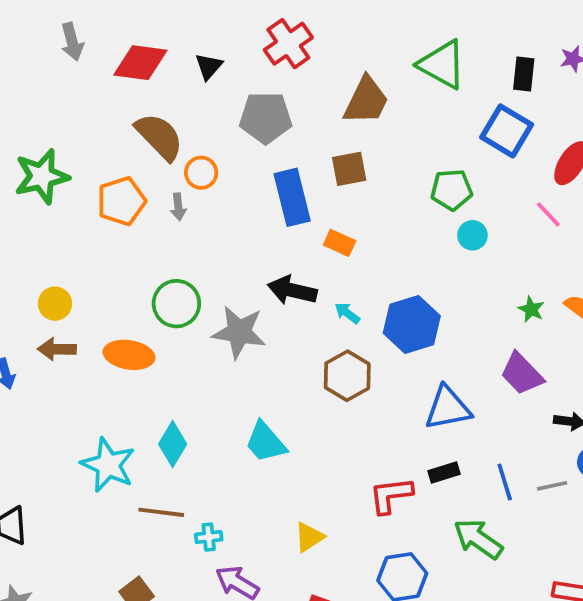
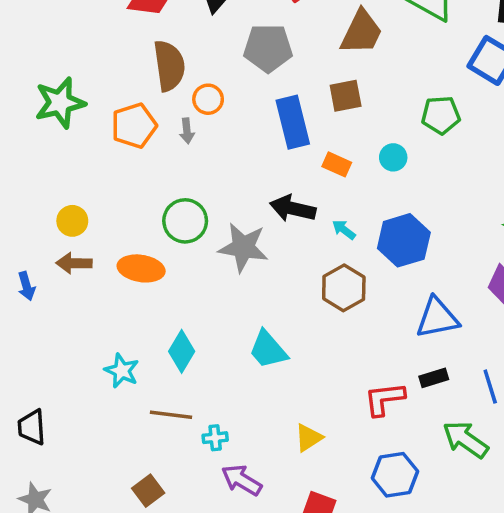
brown semicircle: (159, 137) -> (169, 66), turned 36
cyan circle: (472, 235) -> (393, 157), moved
cyan star: (108, 465) -> (122, 371), size x0.7

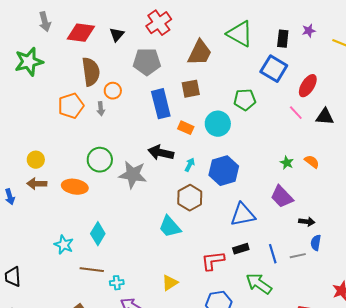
green star: (60, 103) -> (29, 62), moved
cyan circle: (393, 157) -> (218, 124), size x1.6
cyan arrow: (344, 230) -> (190, 165), turned 80
cyan trapezoid: (268, 350) -> (170, 227), moved

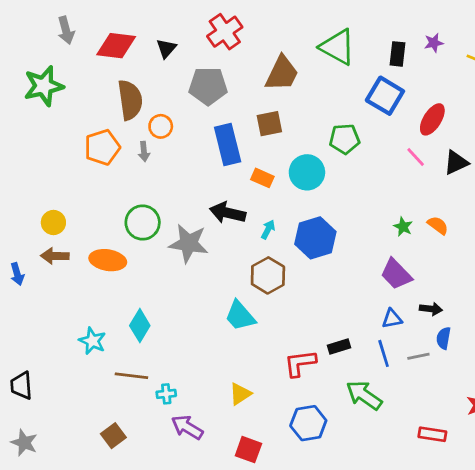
black triangle: (325, 117) -> (456, 163), turned -30
blue triangle: (243, 215) -> (392, 319), moved, size x0.6

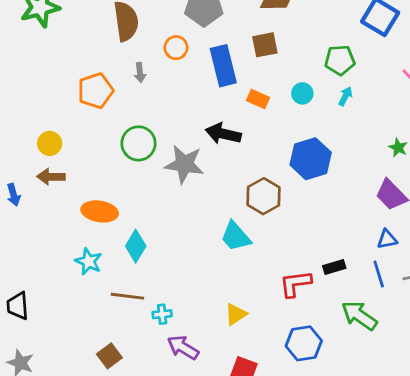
orange circle: (161, 126) -> (176, 48), moved
orange pentagon: (102, 147) -> (95, 91), moved
cyan circle: (307, 172) -> (302, 93), size x0.6
cyan arrow: (268, 229) -> (345, 96), moved
orange ellipse: (108, 260) -> (100, 211), moved

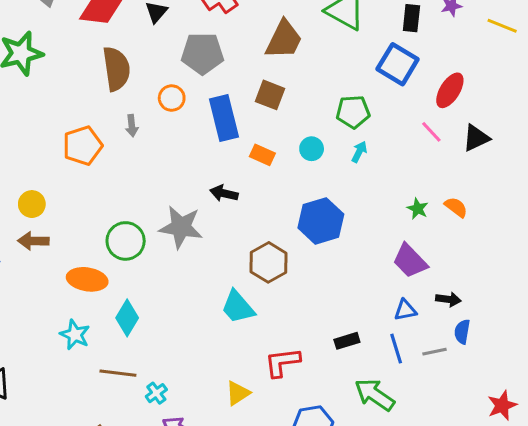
brown square: (265, 45) -> (270, 95), turned 32
black arrow: (223, 134) -> (224, 193), size x0.7
green circle: (138, 143) -> (126, 241), moved
red L-shape: (295, 284) -> (282, 362), moved
cyan cross: (162, 314) -> (156, 393), turned -30

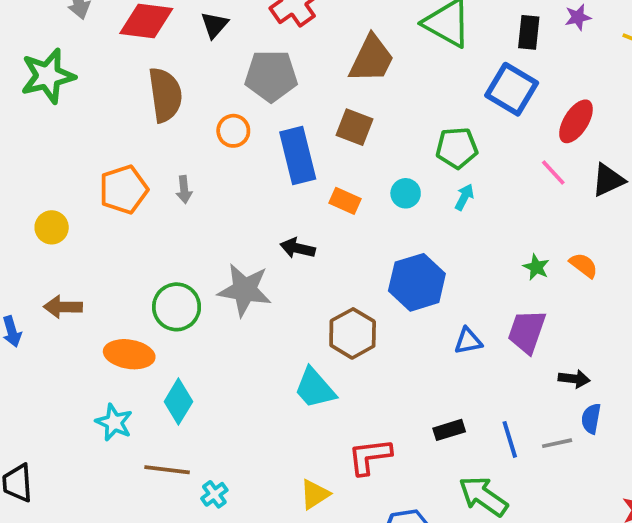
gray arrow: (132, 126) -> (184, 190), moved
yellow circle: (32, 204) -> (52, 227), moved
purple trapezoid: (410, 261) -> (527, 332), turned 63
blue triangle: (405, 310) -> (468, 341), moved

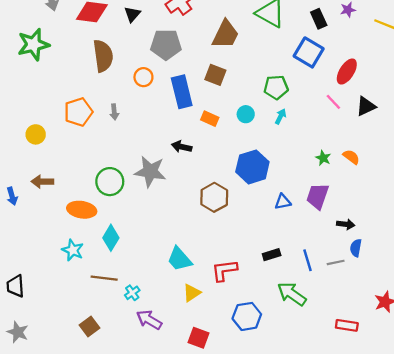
black rectangle: (529, 32) -> (319, 19), turned -30
cyan trapezoid: (315, 388) -> (179, 259), moved

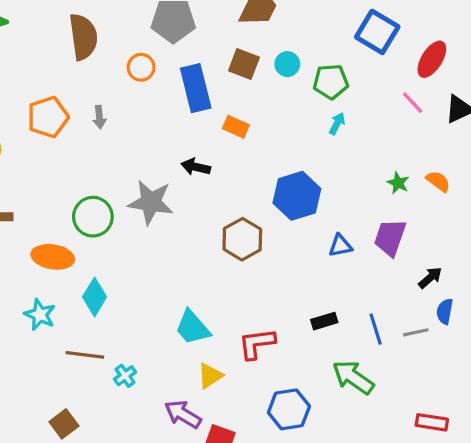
cyan circle: (246, 114) -> (287, 64), moved
black arrow: (346, 224) -> (430, 278), turned -48
purple arrow: (149, 320) -> (183, 414), moved

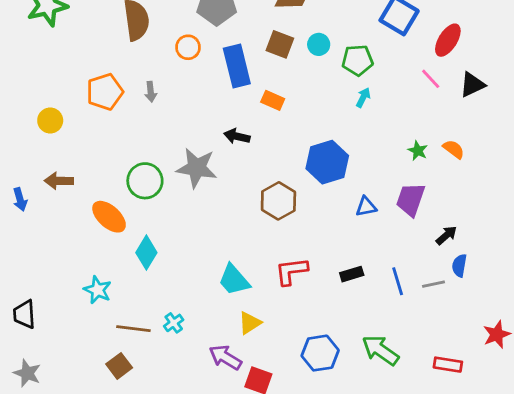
orange ellipse: (53, 257) -> (109, 217), turned 33
cyan star: (40, 315) -> (98, 290), moved
red L-shape: (257, 344) -> (291, 271), moved
brown line: (85, 355) -> (133, 329), moved
green arrow: (353, 377) -> (380, 350), moved

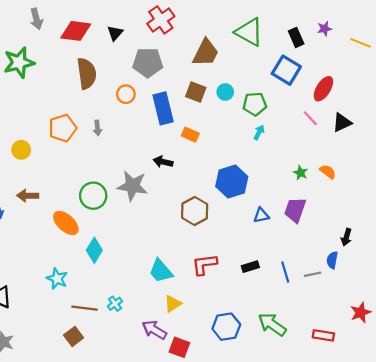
black arrow: (446, 235) -> (346, 237), moved, turned 147

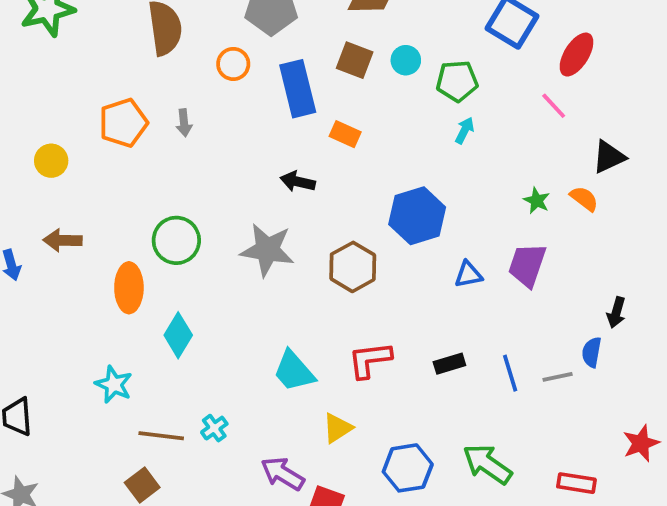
black triangle: (342, 123) -> (609, 157), moved
gray star: (132, 186) -> (267, 250), moved
orange ellipse: (66, 223) -> (129, 288), turned 48
yellow triangle: (173, 304) -> (338, 428), moved

